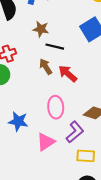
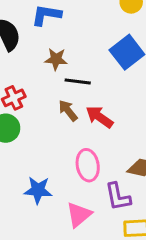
purple L-shape: (75, 132) -> (118, 197), turned 125

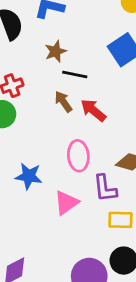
brown star: (56, 59) -> (56, 51), turned -30

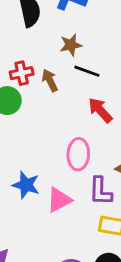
brown arrow: (63, 102) -> (50, 80), moved
blue star: (29, 176) -> (26, 185), moved

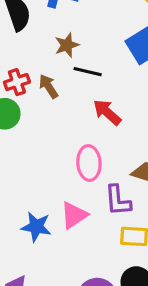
blue star: (26, 185) -> (36, 227), moved

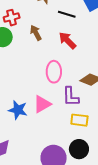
black line: (88, 72) -> (67, 14), moved
brown arrow: (48, 86) -> (36, 33), moved

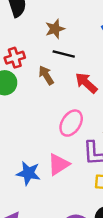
black line: (67, 14) -> (64, 54), moved
pink ellipse: (54, 72) -> (71, 123), turned 35

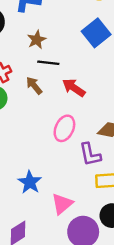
pink triangle: (59, 164) -> (62, 204), moved
blue star: (28, 173) -> (30, 182), turned 30

